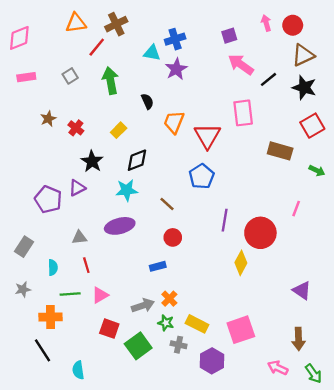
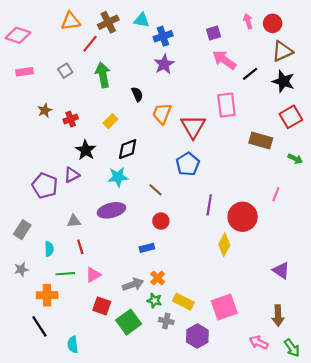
pink diamond: (19, 38) -> (18, 35), turned 40
cyan triangle: (152, 53) -> (142, 20), moved
red cross: (76, 128) -> (71, 119), turned 32

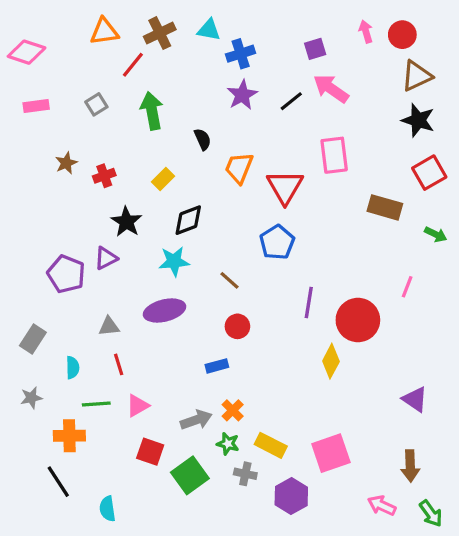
black line: (250, 74) -> (291, 101), moved

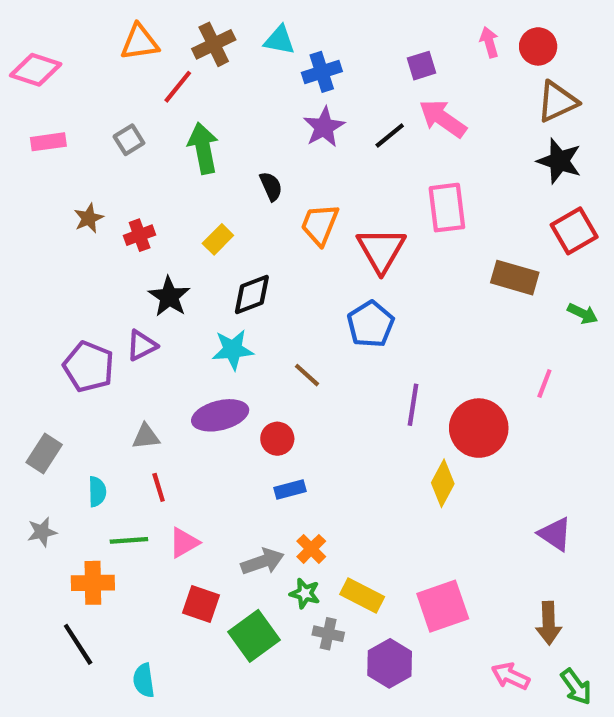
red circle: (237, 326) -> (277, 439), moved

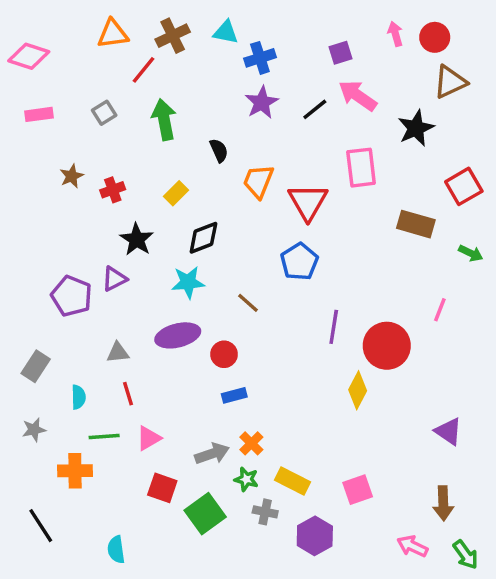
black star: (559, 161) -> (416, 128), moved, turned 30
pink square: (443, 606) -> (358, 490), size x0.7
black line: (78, 644) -> (41, 526), moved

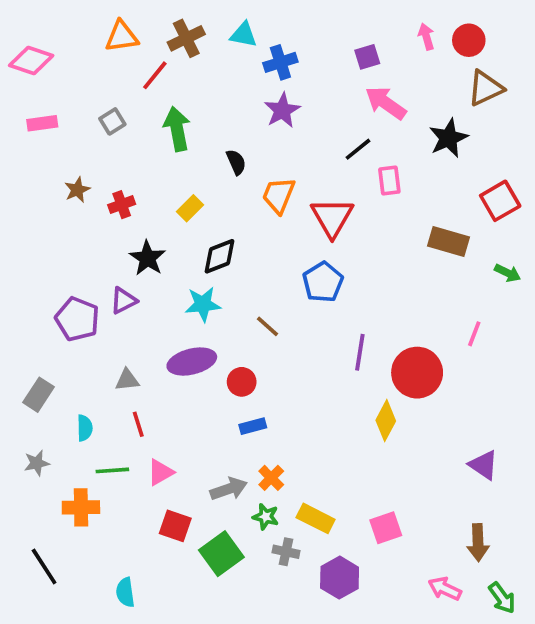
black line: (315, 109) -> (358, 149), moved
pink rectangle: (361, 168) -> (389, 181), size x0.7

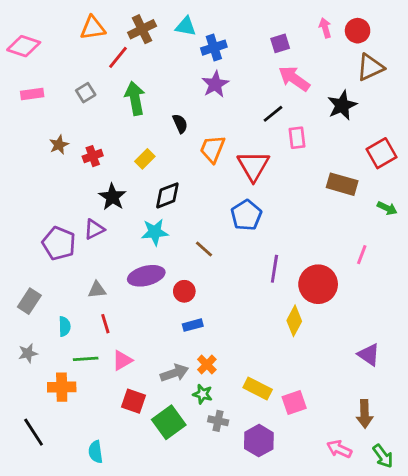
yellow rectangle: (316, 518) -> (258, 388), moved

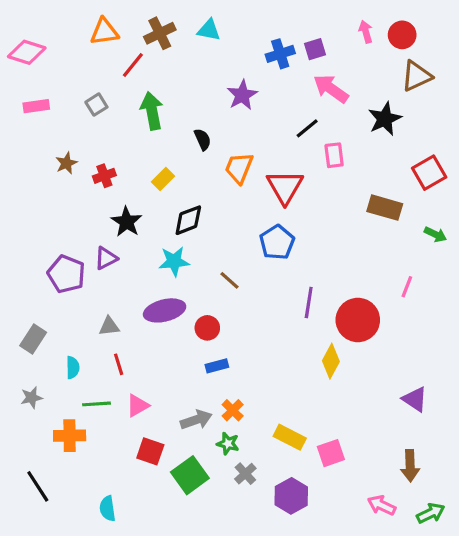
blue cross: (214, 48) -> (280, 54), moved
gray cross: (218, 421) -> (245, 474), turned 36
green arrow: (383, 456) -> (431, 513), turned -80

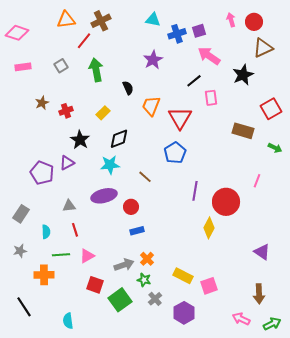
cyan triangle: (209, 30) -> (153, 20), moved

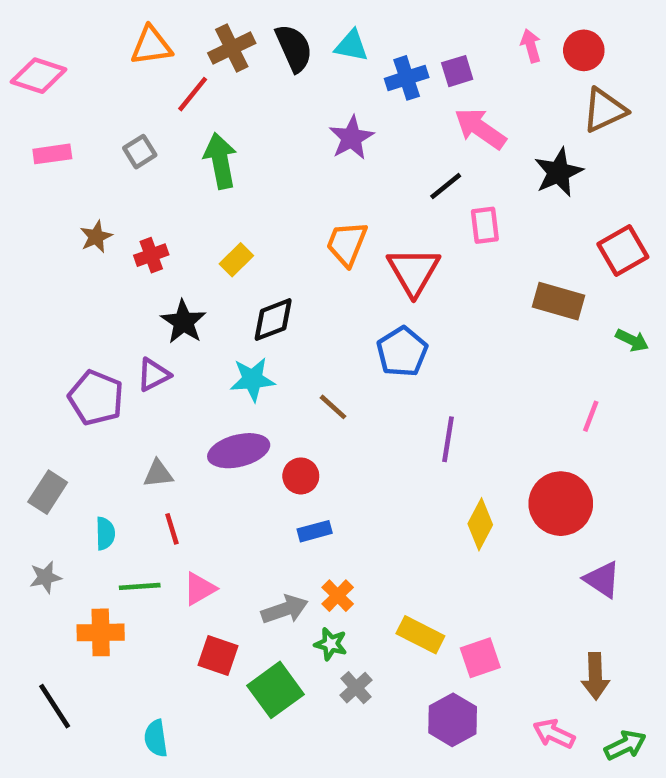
black semicircle: (128, 88) -> (294, 48), moved, size x1.5
red circle: (226, 202) -> (561, 504), moved
purple hexagon: (184, 313) -> (453, 720), moved

